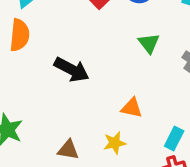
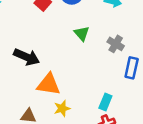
orange triangle: (132, 108) -> (49, 84), moved, size x1.5

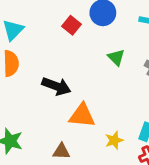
yellow star: (62, 108) -> (114, 140), moved

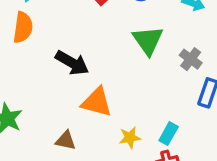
green triangle: (116, 57) -> (148, 40), size x1.5

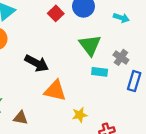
cyan rectangle: (169, 134) -> (100, 72), moved, turned 70
brown triangle: (66, 140) -> (21, 118), moved

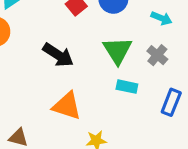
gray cross: (121, 57) -> (157, 55), moved
black arrow: (37, 63) -> (58, 55), moved

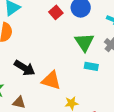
black arrow: (58, 55) -> (25, 68), moved

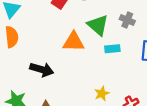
orange triangle: (51, 80) -> (74, 42), moved

